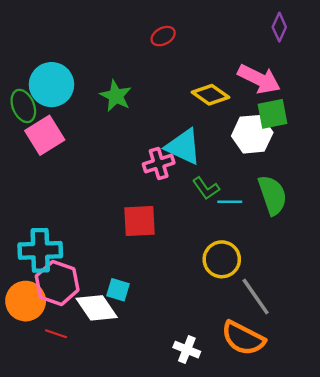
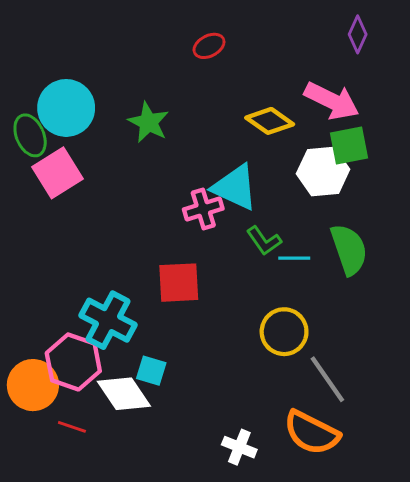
cyan cross: (40, 250) -> (108, 320), moved, turned 30

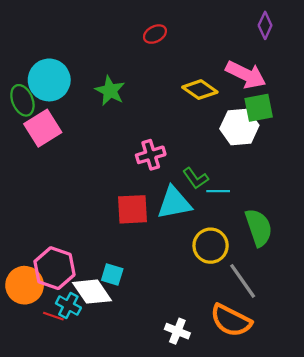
cyan triangle: (235, 187) -> (174, 203), moved, turned -36
green semicircle: (349, 249) -> (259, 227), moved
cyan cross: (108, 320) -> (68, 305), moved, size x0.6

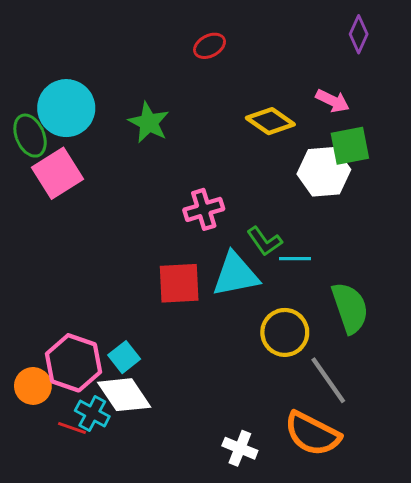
pink arrow: (246, 75) -> (333, 101), size x0.6
cyan square: (112, 274) -> (124, 357), moved, turned 35
orange circle: (25, 285) -> (33, 386), size x0.7

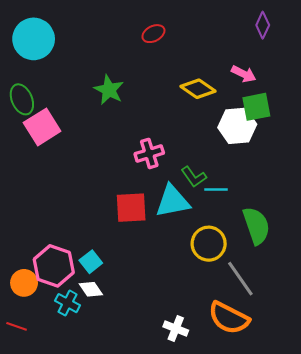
cyan circle: (66, 108) -> (34, 39), moved
white diamond: (124, 395) -> (91, 289), size x0.6
red line: (72, 428) -> (17, 326), moved

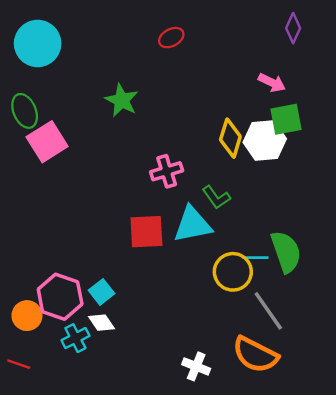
yellow diamond: (198, 89) -> (230, 138), moved, turned 72
cyan line: (216, 190) -> (255, 258), moved
cyan cross: (68, 303) -> (75, 338), turned 35

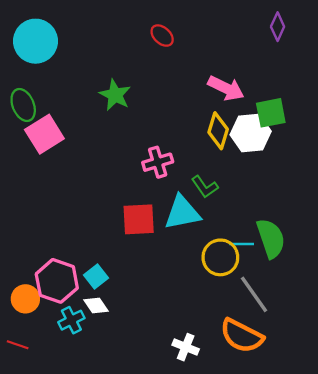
red ellipse: (171, 38) -> (162, 36), turned 70
pink arrow: (272, 83) -> (226, 88), moved, size x1.4

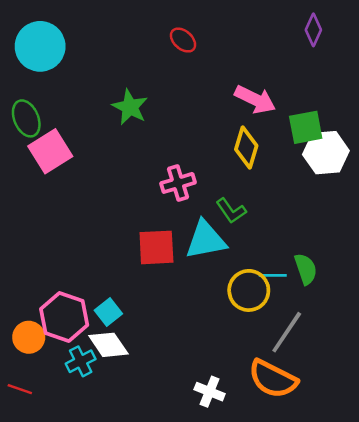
white hexagon: (251, 133) -> (326, 153), moved
green semicircle: (271, 238) -> (306, 269), size x0.7
gray line: (254, 294) -> (287, 332), turned 69
white diamond: (96, 306) -> (108, 345), size x1.4

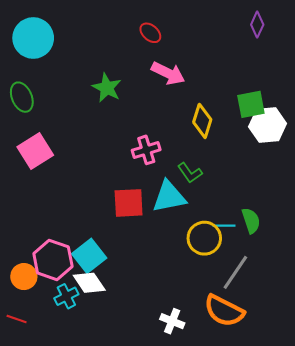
pink arrow: (255, 99) -> (168, 73), moved
pink square: (50, 151) -> (35, 151), moved
cyan square: (108, 312) -> (89, 256), size x1.5

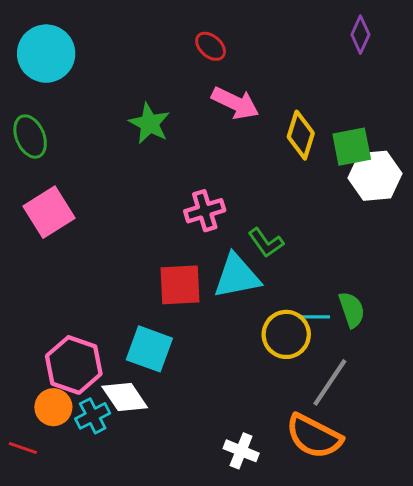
yellow diamond: (202, 121) -> (301, 135), moved
cyan square: (89, 256) -> (149, 349), moved, turned -32
orange circle: (24, 277) -> (53, 407), moved

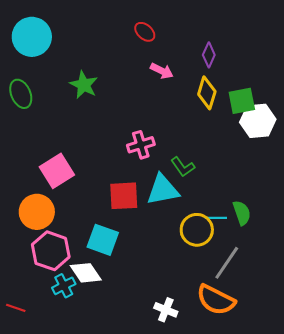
purple diamond: (360, 35) -> (209, 55), moved
pink arrow: (235, 103) -> (162, 71), size x0.7
green star: (149, 123) -> (84, 85), moved
pink square: (49, 212) -> (57, 171), moved
orange circle: (53, 407) -> (37, 212), moved, size x1.4

